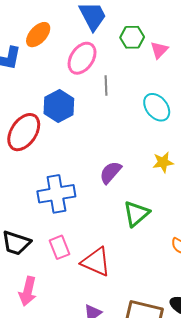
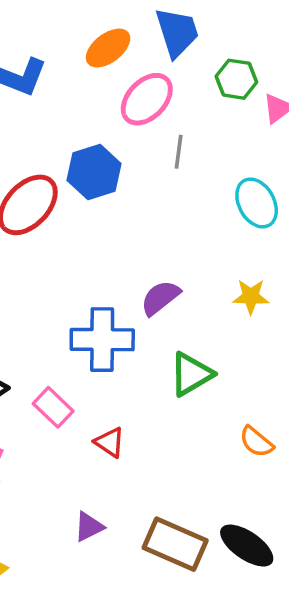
orange ellipse: (38, 35) -> (108, 48), moved
blue cross: (56, 194) -> (102, 340), moved
pink rectangle: (59, 247) -> (53, 407), turned -35
red triangle: (96, 262) -> (110, 442), size x0.6

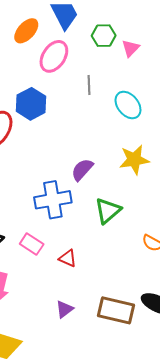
gray line: (179, 152) -> (89, 85), moved
yellow star: (251, 297) -> (134, 160), size x1.4

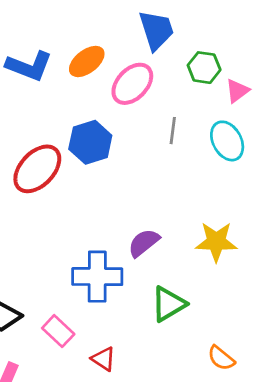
orange ellipse: (26, 31) -> (87, 61), moved
cyan ellipse: (128, 105) -> (227, 141), moved

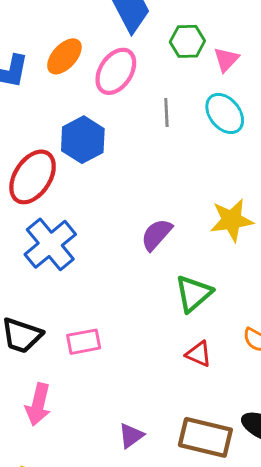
blue cross: (97, 277) -> (50, 244), moved, turned -30
pink rectangle: (58, 331) -> (84, 342), turned -44
red triangle: (104, 359) -> (199, 354), moved

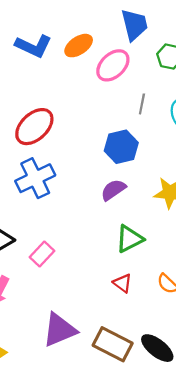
blue hexagon: (83, 140) -> (121, 147), moved
pink rectangle: (84, 342) -> (42, 254), turned -50
purple triangle: (131, 436) -> (59, 330), size x1.8

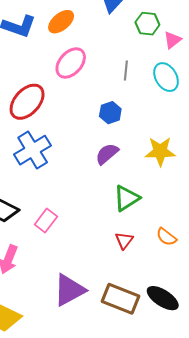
pink ellipse: (113, 65) -> (71, 63), moved
blue hexagon: (121, 147) -> (110, 113), size x0.7
red triangle: (122, 283) -> (124, 240), turned 36

